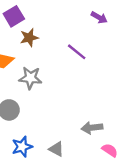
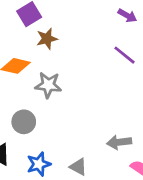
purple line: (77, 52) -> (125, 55), moved

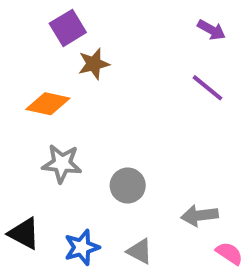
gray star: (48, 85) -> (62, 164), moved
gray circle: (24, 122) -> (128, 186), moved

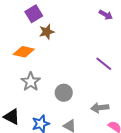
purple line: (207, 88) -> (104, 64), moved
gray star: (62, 164) -> (31, 82), turned 30

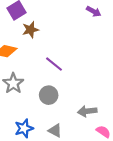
purple line: (104, 64) -> (54, 64), moved

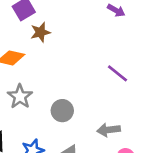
purple line: (54, 64) -> (117, 73), moved

